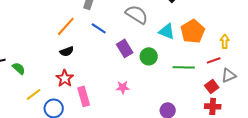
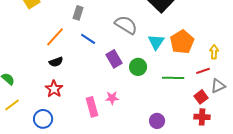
cyan triangle: (167, 31) -> (156, 42), turned 42
yellow line: (34, 94) -> (12, 105), moved
pink rectangle: (84, 96) -> (92, 107), moved

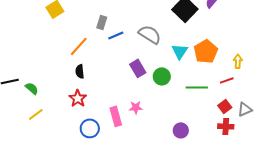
blue line: (88, 39) -> (116, 35), moved, turned -56
black semicircle: (56, 62) -> (80, 71), turned 104
gray triangle: (218, 86) -> (245, 109), moved
blue circle: (43, 119) -> (90, 128), moved

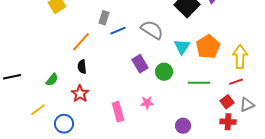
yellow arrow: (238, 61) -> (240, 57), size x1.6
red line: (227, 80) -> (236, 82), moved
green semicircle: (32, 88) -> (52, 80), moved, turned 88
pink star: (136, 107) -> (147, 103), moved
blue circle: (90, 128) -> (64, 124), moved

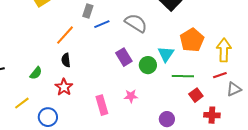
cyan triangle: (182, 47) -> (166, 54), moved
red square: (227, 102) -> (196, 95), moved
gray triangle: (247, 105) -> (234, 89), moved

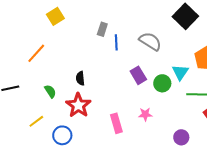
blue line: (102, 24) -> (116, 42), turned -70
orange line: (65, 35) -> (36, 53), moved
green semicircle: (36, 73) -> (50, 91), turned -72
red star: (64, 87) -> (78, 105), size x1.4

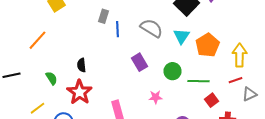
cyan triangle: (180, 72) -> (182, 36), moved
green circle: (162, 83) -> (172, 71), moved
pink star: (145, 114) -> (156, 97), moved

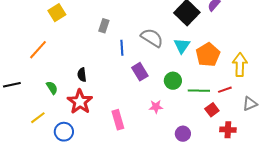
blue line: (118, 29) -> (122, 48), moved
red line: (236, 80) -> (225, 90), moved

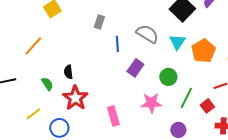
purple rectangle: (140, 72) -> (135, 68), turned 66
black semicircle: (82, 75) -> (68, 72), moved
green line: (199, 91) -> (186, 98), moved, turned -65
pink star: (156, 107) -> (151, 103), size x1.5

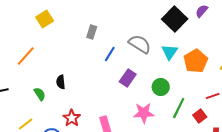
blue line: (117, 44) -> (110, 54), turned 35
red star: (75, 98) -> (72, 118), moved, size x0.7

